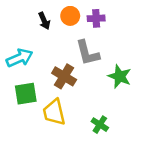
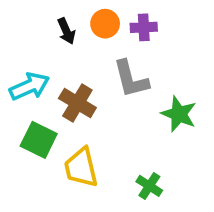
brown cross: (64, 76) -> (77, 103), moved
green square: (26, 94) -> (39, 140), turned 35

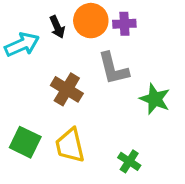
orange circle: (105, 24) -> (91, 21), size x1.4
cyan arrow: (29, 86) -> (22, 45), moved
green square: (39, 140) -> (25, 142), moved

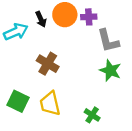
gray L-shape: (113, 69) -> (108, 41), moved

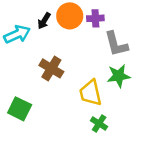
black arrow: (41, 19) -> (44, 21), turned 56
green star: (110, 70) -> (119, 76), turned -30
yellow trapezoid: (50, 104) -> (91, 93), moved

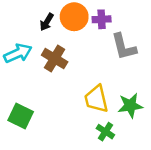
cyan arrow: (17, 34) -> (18, 53), moved
brown cross: (51, 68) -> (55, 58), moved
green star: (119, 76) -> (130, 106), moved

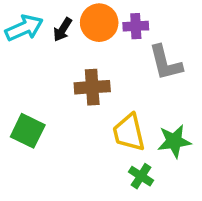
cyan arrow: (18, 53) -> (24, 28), moved
brown cross: (55, 58) -> (92, 87), moved, turned -35
green square: (21, 116) -> (28, 131), moved

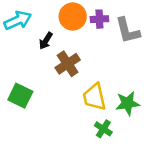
black arrow: (63, 30) -> (46, 41), moved
gray L-shape: (165, 63) -> (128, 31), moved
brown cross: (92, 87) -> (68, 64), turned -30

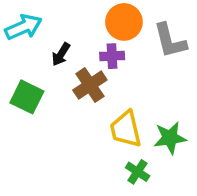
orange circle: (73, 17) -> (124, 22), moved
purple cross: (99, 19) -> (112, 56), moved
green square: (20, 96) -> (27, 97), moved

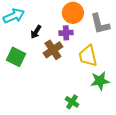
yellow trapezoid: (126, 129) -> (88, 56), moved
green cross: (138, 172) -> (72, 102), moved

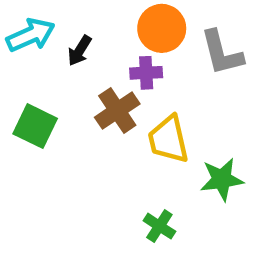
black arrow: (36, 32) -> (80, 51), moved
yellow trapezoid: (88, 56) -> (168, 139), moved

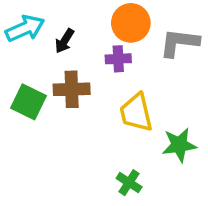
gray L-shape: (222, 53) -> (179, 43), turned 111
brown cross: (117, 111) -> (72, 89), moved, turned 32

